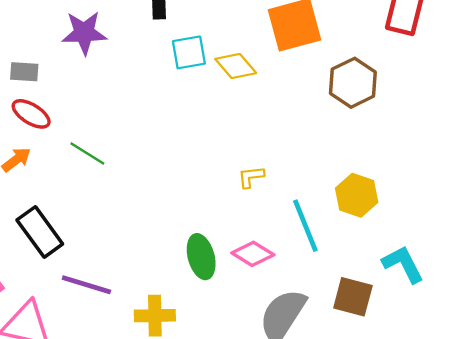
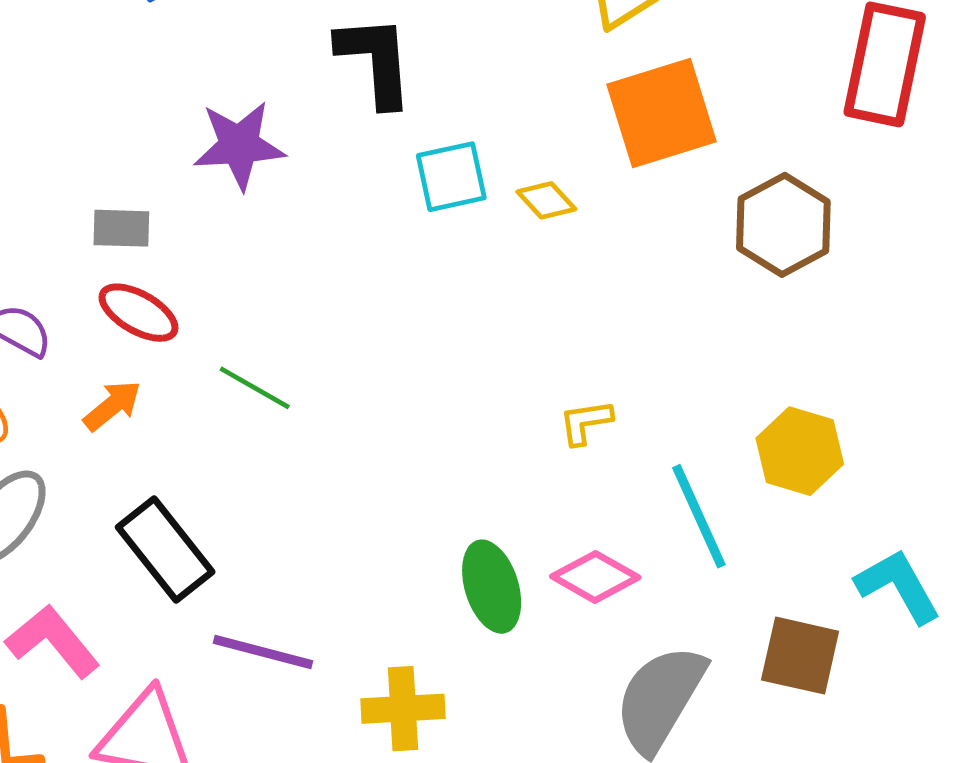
yellow diamond: (236, 66) -> (546, 200), size x0.7

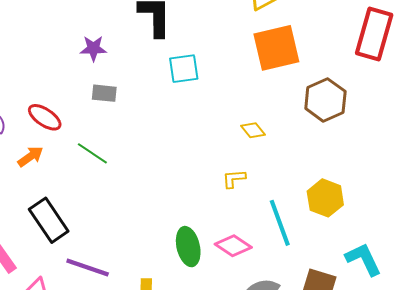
purple star: (239, 145) -> (93, 48), size x0.7
yellow diamond: (546, 200) -> (253, 130), moved
gray rectangle: (121, 228) -> (104, 93), moved

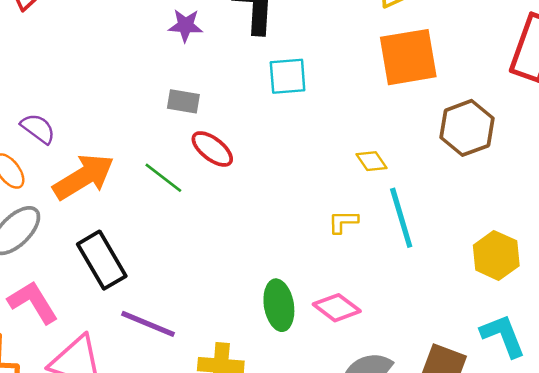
purple star: (93, 48) -> (185, 25), moved
red ellipse: (45, 117) -> (212, 149), moved
orange arrow: (30, 157) -> (84, 177), size x1.8
yellow hexagon: (325, 198) -> (496, 255), moved
cyan line: (280, 223) -> (401, 218), moved

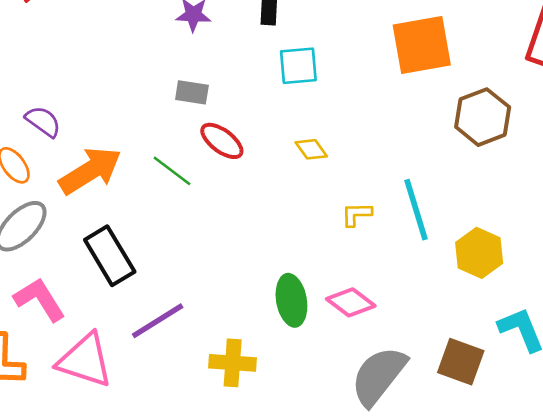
yellow diamond: (372, 161) -> (311, 149), moved
yellow hexagon: (496, 255) -> (479, 253), moved
purple line: (148, 324) -> (158, 321), turned -54

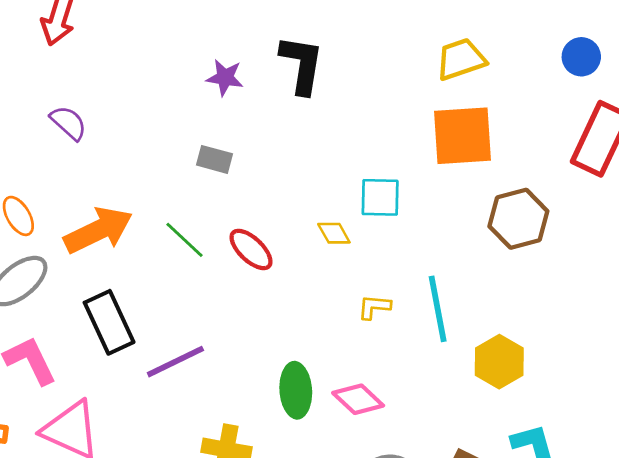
cyan square: (298, 66) -> (380, 197), moved
purple semicircle: (43, 121) -> (69, 123), moved
red ellipse: (222, 141) -> (251, 249), moved
purple line: (158, 321) -> (175, 362), moved

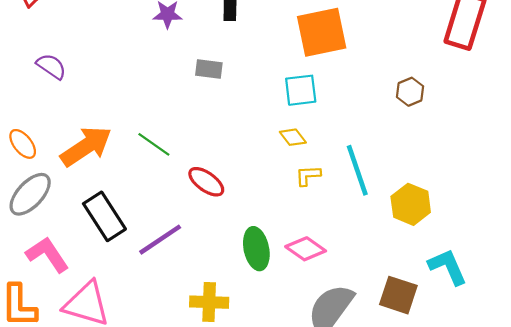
orange square: (462, 136) -> (322, 32), moved
gray rectangle: (215, 159) -> (209, 69), moved
brown hexagon: (518, 219) -> (410, 92), size x0.6
yellow diamond: (334, 233) -> (293, 137), moved
red ellipse: (251, 249) -> (206, 182), moved

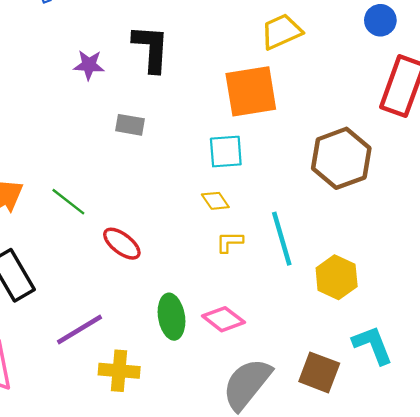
brown hexagon: (410, 92) -> (341, 158), size x2.0
purple line: (160, 240) -> (79, 329), moved

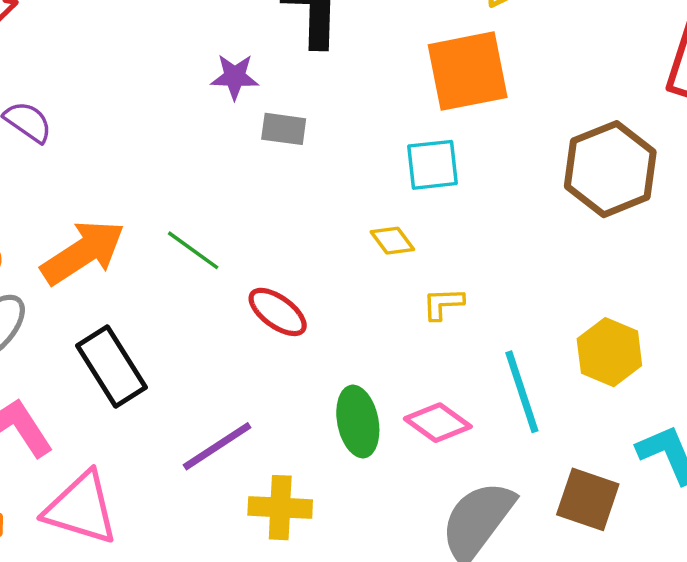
purple star: (89, 65) -> (235, 77), moved
yellow diamond: (215, 201) -> (392, 241), moved
cyan line: (282, 239) -> (522, 392), moved

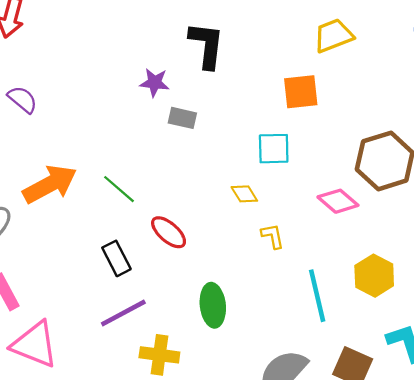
orange square: (468, 71) -> (301, 92), size x0.7
yellow L-shape: (443, 304) -> (273, 236), turned 76
black rectangle: (112, 367) -> (116, 258), moved, size x0.7
pink diamond: (438, 423) -> (338, 201), moved

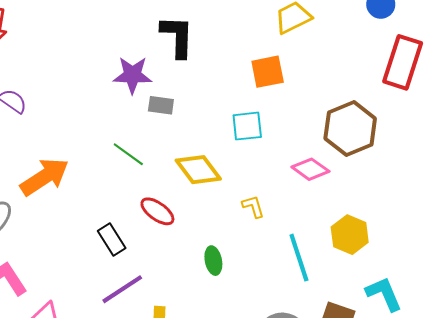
purple star: (155, 83) -> (133, 75), size x1.4
green line: (119, 189) -> (128, 154), moved
yellow diamond: (244, 194) -> (198, 170), moved, size x1.8
green ellipse: (213, 305) -> (213, 261), moved, size x0.7

